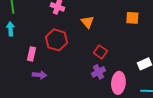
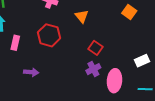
orange square: (132, 18) -> (129, 12), turned 32
pink rectangle: (31, 54) -> (15, 43), moved

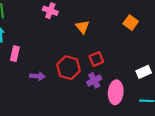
red hexagon: (49, 35) -> (68, 68), moved
red square: (95, 48) -> (96, 59), turned 32
purple arrow: (31, 72) -> (37, 76), moved

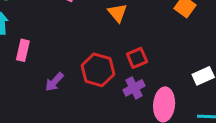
purple arrow: (37, 76) -> (54, 82), turned 128

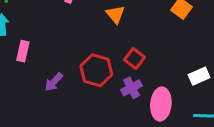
red square: (137, 58) -> (134, 58), turned -30

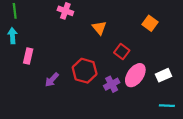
red square: (134, 58) -> (122, 51), moved
pink ellipse: (161, 104) -> (135, 75), moved, turned 30

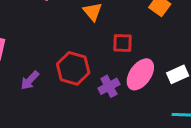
red square: (122, 51) -> (122, 43), turned -35

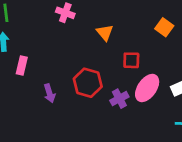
purple arrow: (30, 80) -> (49, 93), turned -60

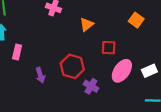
orange triangle: (105, 33) -> (87, 24), turned 32
purple cross: (119, 99) -> (91, 86), moved, turned -32

